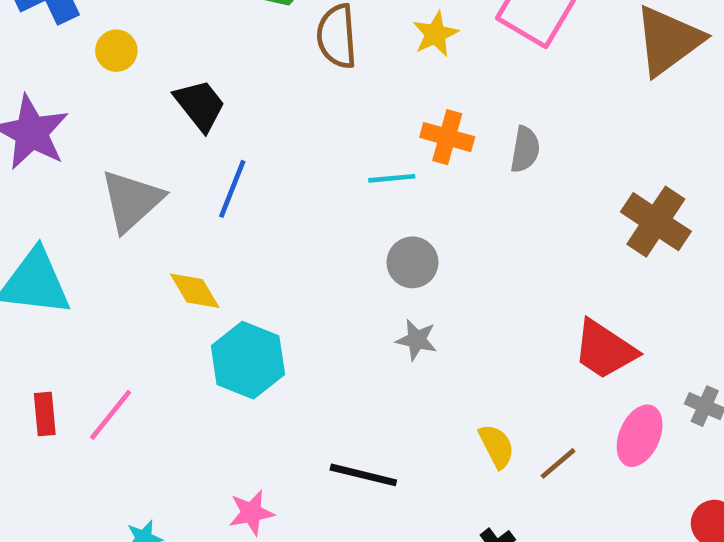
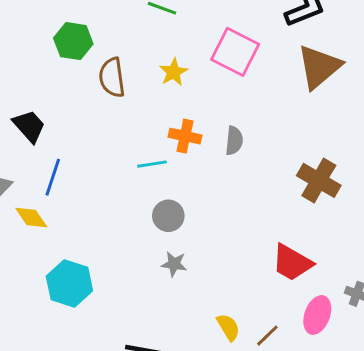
yellow diamond: (195, 291) -> (31, 217), moved

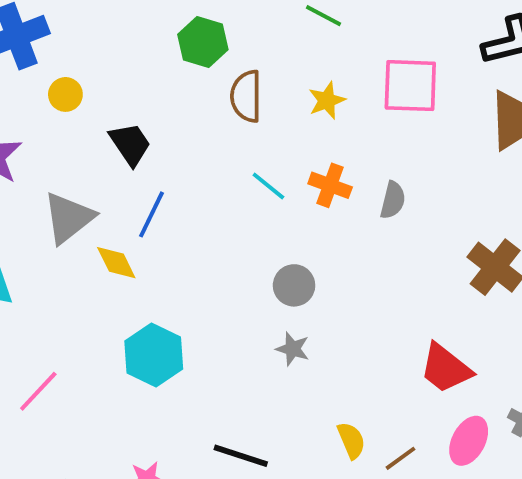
pink square: (235, 52) -> (410, 86), turned -33
cyan line: (152, 164) -> (268, 186), moved, turned 40

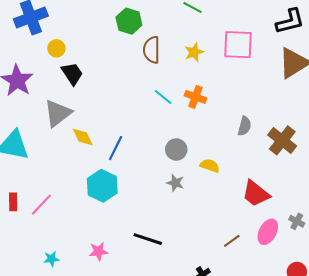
black trapezoid: (130, 144) -> (72, 74), moved
gray semicircle: (393, 200) -> (244, 126), moved
blue line: (152, 214) -> (116, 148), moved
yellow semicircle: (351, 440) -> (210, 166), moved, turned -48

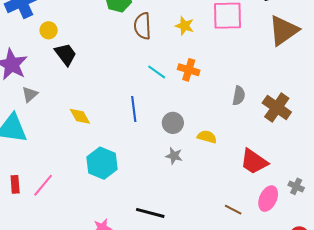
yellow star: (194, 52) -> (185, 26), turned -30
gray triangle: (58, 113) -> (30, 94), moved, size x0.6
blue line: (116, 148) -> (134, 109), moved, turned -30
brown line: (232, 241) -> (233, 210), turned 66

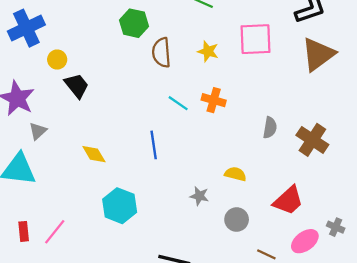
gray circle: (173, 123) -> (237, 220), moved
red trapezoid: (254, 162) -> (288, 200), turned -76
pink ellipse: (268, 199) -> (305, 241), turned 30

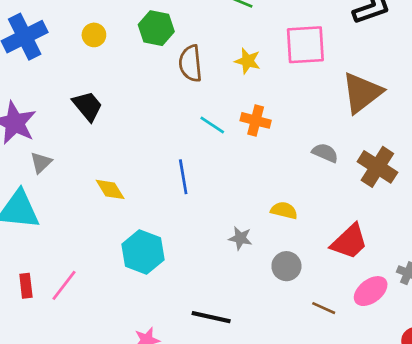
brown triangle: (318, 54) -> (362, 93), moved
yellow circle: (57, 60) -> (94, 35), moved
gray semicircle: (270, 128) -> (325, 153), turned -75

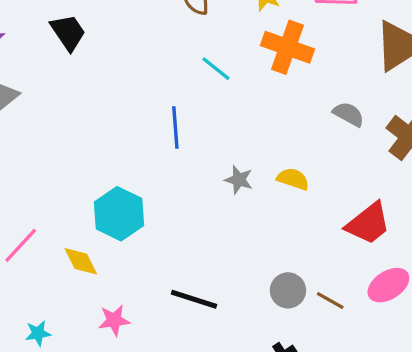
orange cross: (256, 120) -> (288, 47), moved, size x1.4
yellow diamond: (110, 189) -> (81, 261), moved
gray star: (240, 238) -> (239, 180), moved
gray circle: (286, 266) -> (288, 290), moved

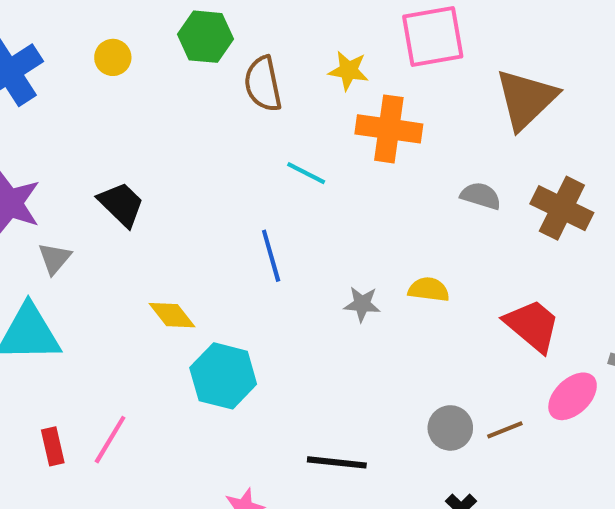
black trapezoid: (68, 32) -> (121, 204), moved
red trapezoid: (368, 223) -> (532, 325), turned -90
yellow diamond: (81, 261) -> (172, 315), moved
brown line: (330, 301) -> (505, 430), turned -40

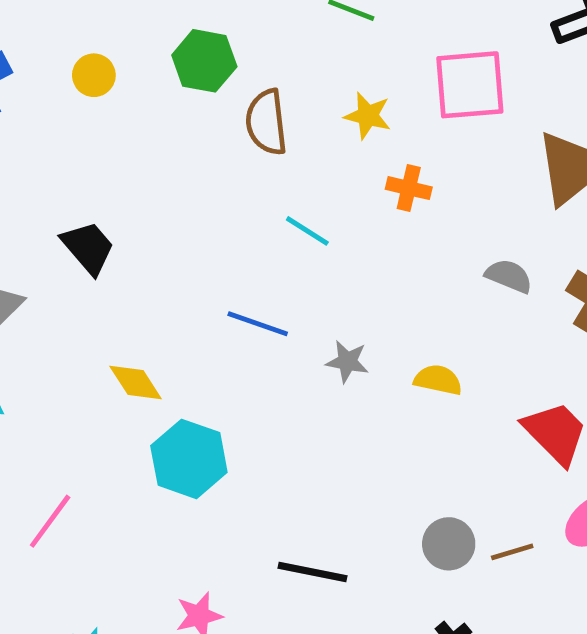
orange cross: (389, 129) -> (409, 188), size x0.6
blue line: (271, 256) -> (258, 324), turned -60
gray star: (362, 304) -> (347, 362), moved

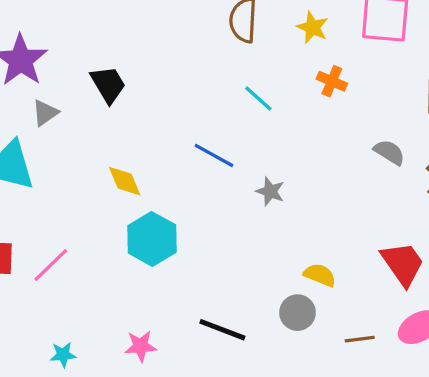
yellow semicircle: (438, 380) -> (320, 275), moved
gray circle: (449, 544) -> (298, 313), moved

